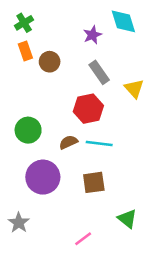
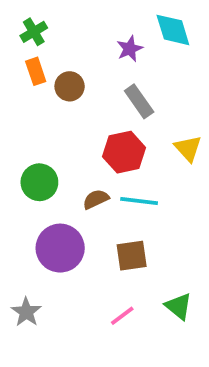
yellow triangle: (134, 89) -> (188, 148), moved
pink line: (83, 239) -> (122, 316), moved

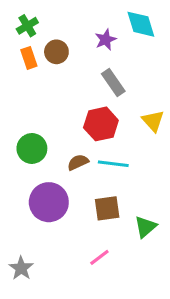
brown circle: (70, 86) -> (56, 52), moved
green triangle: (179, 306) -> (145, 227), moved, turned 40
gray star: (26, 312) -> (21, 268), moved

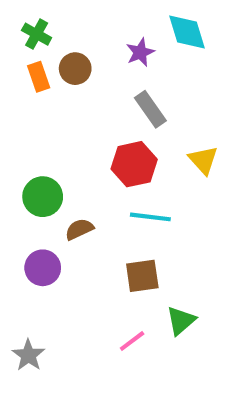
green cross: (27, 26) -> (37, 34), turned -30
brown semicircle: (78, 162) -> (79, 229), moved
purple circle: (49, 202) -> (43, 268), moved, size x0.7
green triangle: (145, 227) -> (181, 321), moved

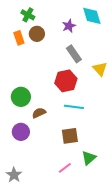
green cross: (37, 34) -> (28, 15), moved
yellow triangle: (203, 160) -> (100, 69), moved

